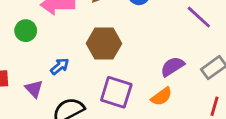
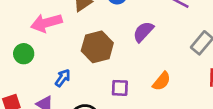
purple semicircle: (172, 67) -> (143, 32), moved
purple square: (116, 92) -> (120, 88), size x0.6

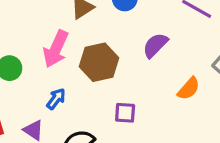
pink arrow: (46, 23) -> (56, 49), moved, turned -52
orange semicircle: (162, 81) -> (189, 89), moved

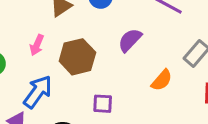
pink arrow: (56, 49) -> (37, 45), size x0.6
blue arrow: (56, 99) -> (38, 92), size x1.6

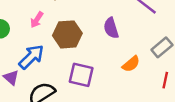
purple semicircle: (130, 40) -> (111, 28), turned -70
purple square: (103, 104) -> (81, 75), size x1.5

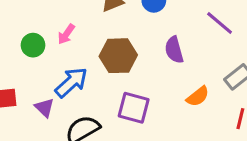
pink arrow: (37, 20) -> (66, 34), moved

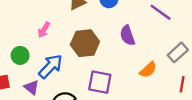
green circle: (33, 45) -> (20, 55), moved

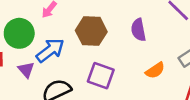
green circle: (20, 55) -> (19, 33), size x1.5

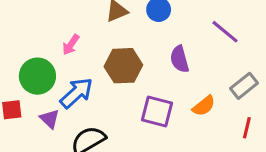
purple square: (101, 76) -> (157, 112), moved

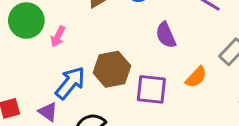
brown hexagon: (123, 66) -> (112, 69), moved
green circle: (37, 76) -> (26, 20), moved

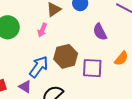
pink arrow: (58, 37) -> (42, 30), moved

